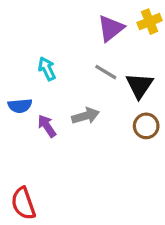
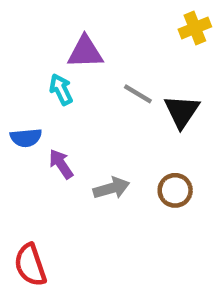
purple triangle: (111, 28) -> (85, 52), moved, turned 36
gray arrow: (86, 116) -> (111, 188), moved
brown circle: (146, 126) -> (175, 190), moved

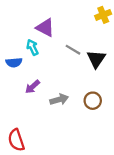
purple triangle: (85, 52) -> (45, 28), turned 30
blue semicircle: (26, 138) -> (14, 62), moved
purple arrow: (61, 164) -> (32, 87), turned -98

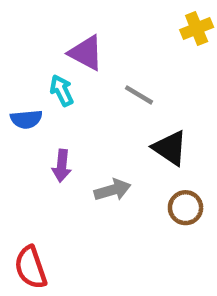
black triangle: (96, 59) -> (170, 148), moved, turned -30
purple arrow: (32, 87) -> (62, 166), turned -42
brown circle: (93, 101) -> (186, 208), moved

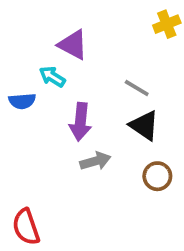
cyan arrow: (62, 90) -> (52, 77), turned -32
gray line: (139, 95) -> (137, 88), moved
purple arrow: (62, 166) -> (80, 122), moved, size x1.4

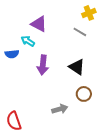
gray line: (137, 88) -> (80, 32), moved
gray arrow: (95, 161) -> (60, 109), moved

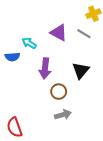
purple triangle: (39, 24) -> (59, 33), moved
black triangle: (77, 67) -> (81, 70), turned 36
brown circle: (84, 94) -> (59, 92), moved

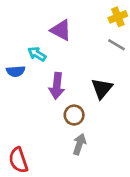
purple triangle: (59, 33) -> (61, 30), moved
gray line: (84, 34) -> (117, 45), moved
gray arrow: (63, 115) -> (79, 144), turned -56

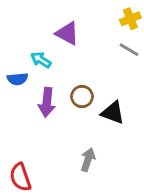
purple arrow: (57, 86) -> (47, 102), moved
black triangle: (102, 88) -> (113, 113), moved, turned -50
brown circle: (74, 115) -> (82, 97), moved

